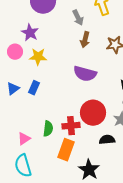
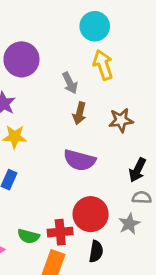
green semicircle: (48, 129) -> (28, 236), turned 98
black semicircle: (107, 140) -> (96, 251), moved, turned 105

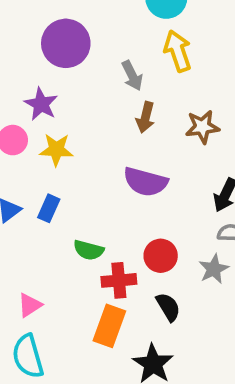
red circle: (91, 214) -> (161, 256), size x0.7
green semicircle: (28, 236) -> (89, 250), moved
black semicircle: (96, 251) -> (168, 307), turned -40

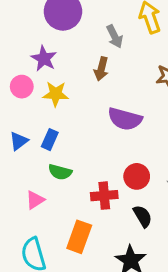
brown arrow: (145, 117) -> (101, 69), moved
green semicircle: (89, 250) -> (60, 172), moved
pink triangle: (30, 305) -> (35, 200), moved
orange rectangle: (109, 326) -> (79, 237), moved

